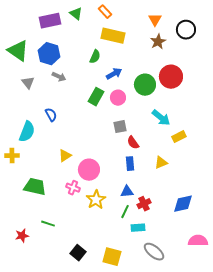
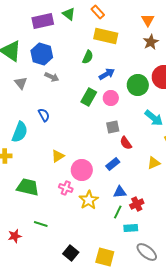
blue rectangle: (130, 164) -> (113, 164), moved, turned 56

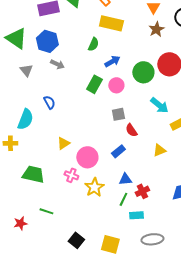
gray ellipse: (147, 252) -> (152, 239), turned -45

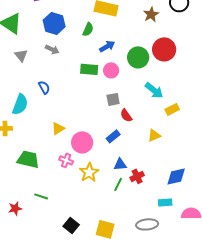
blue hexagon: (47, 41) -> (54, 23), moved
green rectangle: (94, 84) -> (89, 69), turned 66
cyan rectangle: (136, 215) -> (165, 202), moved

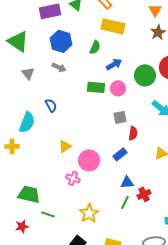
red semicircle: (126, 115) -> (133, 133), turned -136
green trapezoid: (28, 159) -> (29, 194), moved
yellow star: (89, 172) -> (89, 213), moved

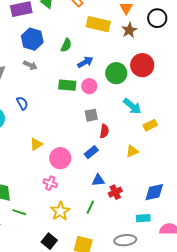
yellow rectangle: (113, 26) -> (98, 24), moved
pink cross: (73, 178) -> (50, 183), moved
green line: (125, 202) -> (90, 207), moved

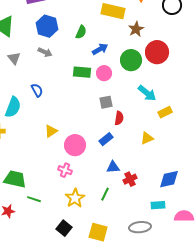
brown star: (129, 30) -> (136, 29), moved

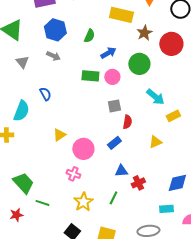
red circle: (157, 52) -> (171, 44), moved
green trapezoid: (15, 179) -> (23, 183), turned 35

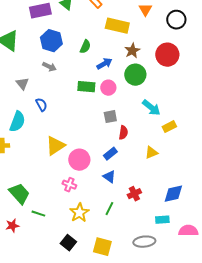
brown star: (144, 33) -> (132, 51), moved
gray triangle: (22, 62) -> (22, 84), moved
yellow triangle: (59, 135) -> (55, 146), size x1.5
blue triangle: (121, 171) -> (109, 177), moved, turned 40

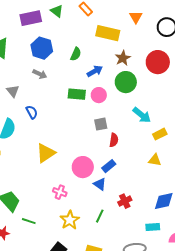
yellow triangle: (151, 153) -> (155, 160), moved, turned 32
blue rectangle: (110, 154) -> (109, 166), moved
pink circle: (79, 160) -> (83, 167), moved

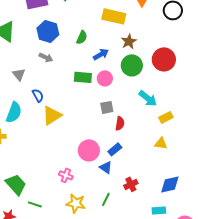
red circle: (158, 62) -> (164, 59), moved
yellow triangle: (46, 153) -> (52, 115), moved
yellow star: (70, 220) -> (76, 203), turned -30

